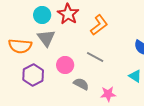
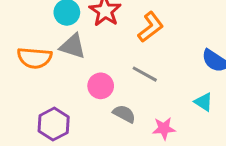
gray triangle: (46, 38) -> (73, 46), turned -36
purple hexagon: (33, 75) -> (54, 124), moved

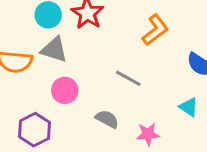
orange L-shape: (151, 27) -> (155, 30), moved
pink circle: (101, 86) -> (65, 90), moved

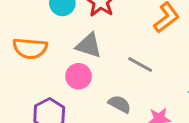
gray triangle: (54, 50) -> (89, 45), moved

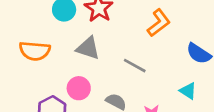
pink circle: (78, 76) -> (79, 88), moved

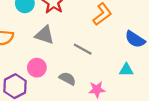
cyan triangle: (188, 91) -> (126, 70), turned -32

